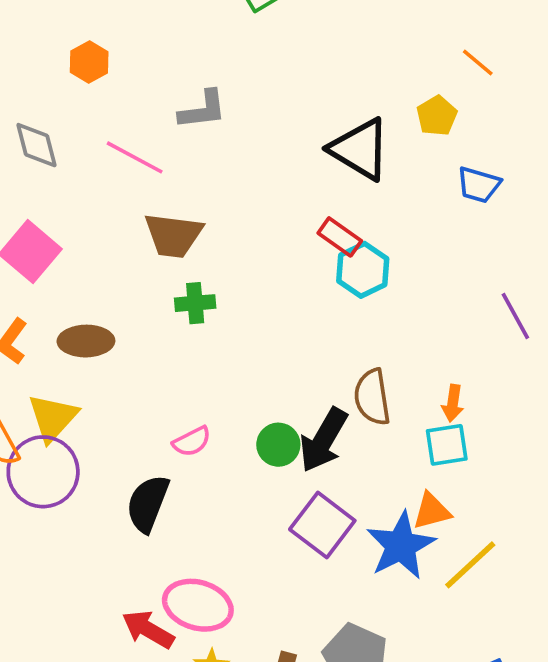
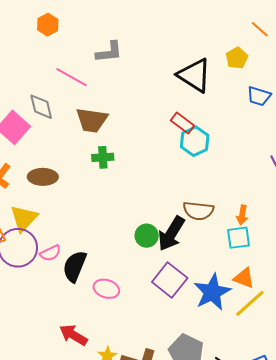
gray diamond: (36, 145) -> (41, 107), moved
brown semicircle: (372, 397) -> (198, 211), turned -76
pink semicircle: (192, 441) -> (50, 253), moved
orange triangle: (432, 511) -> (244, 278), moved, turned 35
pink ellipse: (198, 605) -> (106, 289), moved, size x0.7

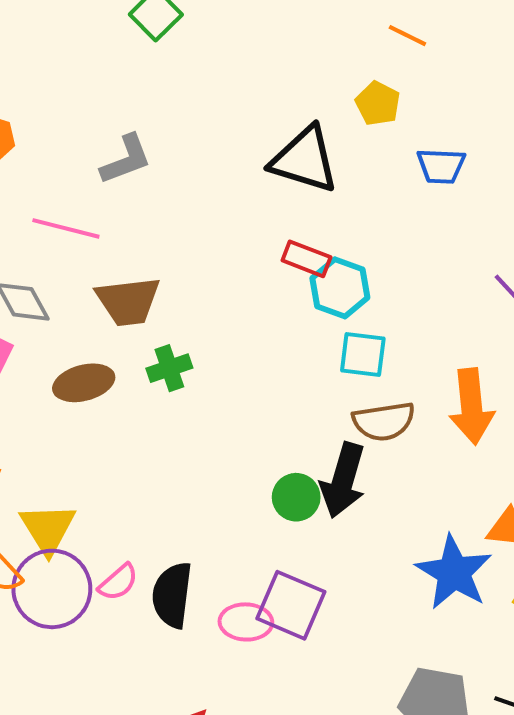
brown ellipse: (43, 177) -> (84, 383), moved
orange arrow: (242, 215) -> (472, 406), size x1.8
cyan square: (238, 238) -> (363, 355), moved, turned 30
purple square: (170, 280) -> (291, 605), moved

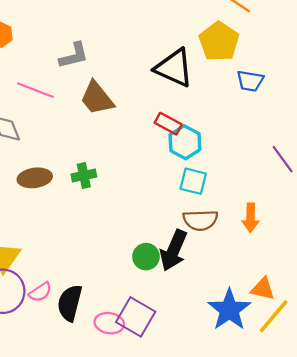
yellow pentagon: (378, 103) -> (219, 41), size x1.6
brown trapezoid: (128, 301) -> (97, 98), moved, turned 51
orange arrow: (472, 406) -> (251, 218), size x0.7

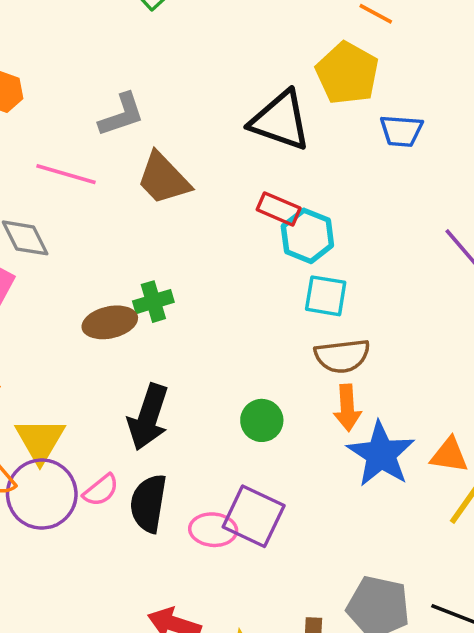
brown ellipse: (35, 178) -> (110, 322), moved
orange arrow: (251, 218) -> (347, 408), moved
black arrow: (174, 250) -> (148, 417), moved
blue star: (229, 310) -> (381, 454), moved

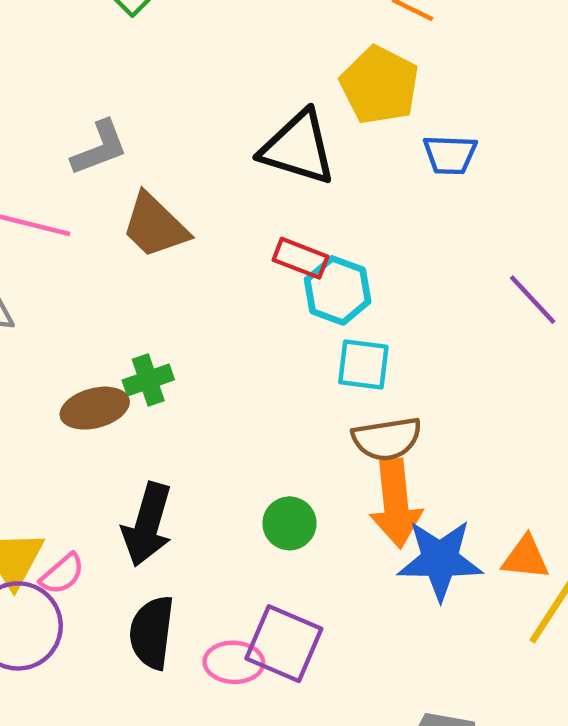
orange arrow: (347, 408) -> (396, 503), size x1.5
blue star: (381, 454) -> (440, 560), turned -30
pink semicircle: (101, 490) -> (62, 574), moved

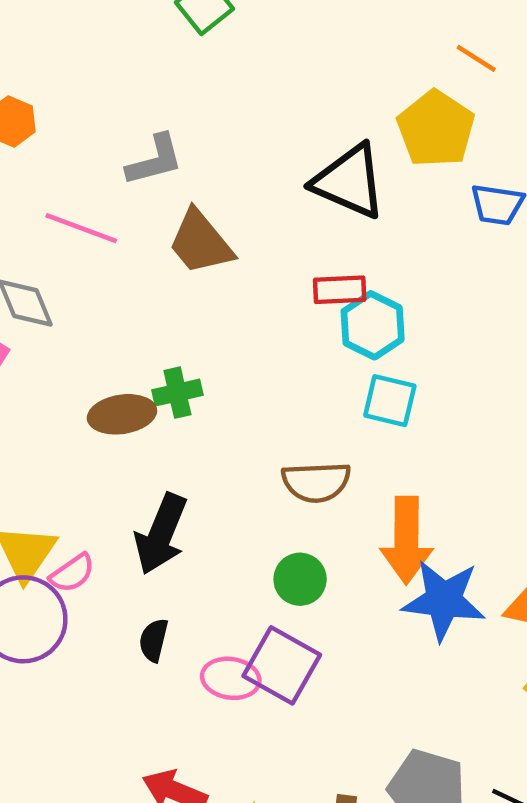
red rectangle: (300, 258) -> (340, 290), turned -30
brown semicircle: (387, 439) -> (316, 482), moved
green circle: (289, 523) -> (300, 579), moved
black semicircle: (152, 632) -> (154, 640), size x0.6

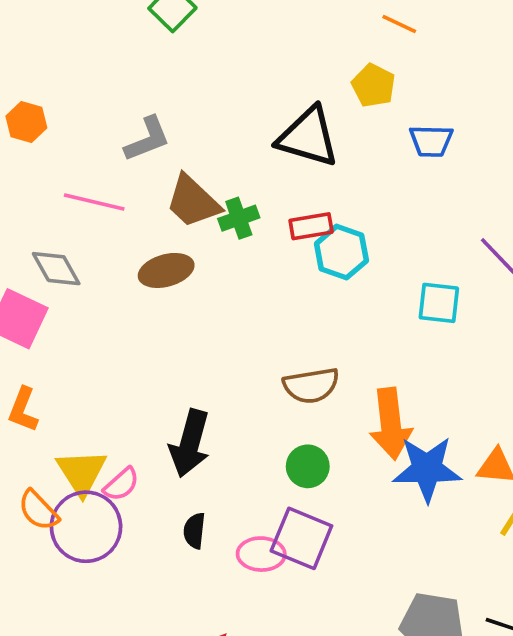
yellow pentagon: (436, 129) -> (373, 85), size x0.7
green cross: (177, 393) -> (239, 218), moved
cyan square: (390, 401) -> (439, 303), moved
brown ellipse: (122, 414) -> (166, 270), moved

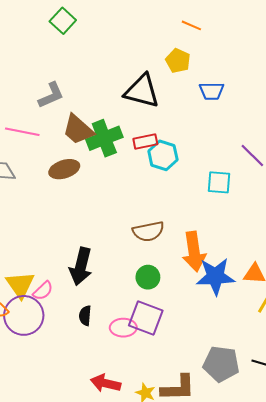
green cross: (239, 218) -> (104, 138), size x1.6

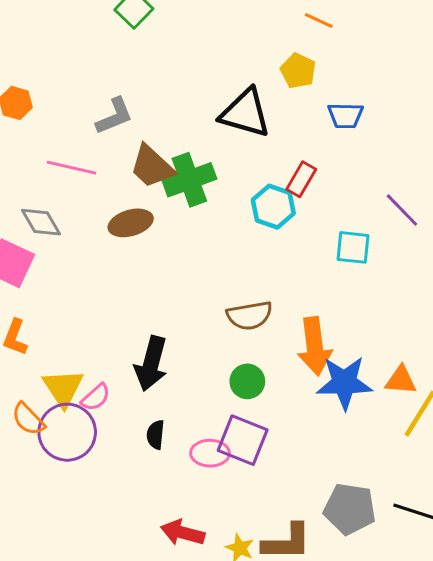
red rectangle: (145, 141) -> (301, 179), moved, turned -50

